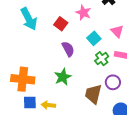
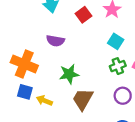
cyan square: (94, 38) -> (116, 41), turned -32
purple semicircle: (68, 49) -> (55, 41), moved, turned 112
brown trapezoid: (93, 94) -> (83, 99), moved

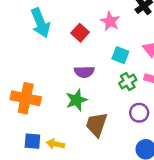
purple semicircle: (55, 41) -> (84, 72), moved
blue square: (25, 92) -> (32, 141), moved
yellow arrow: (44, 101) -> (55, 144), moved

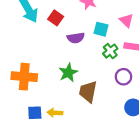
red square: (80, 33) -> (56, 18), moved
purple semicircle: (84, 72) -> (76, 38), moved

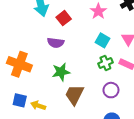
purple semicircle: (76, 38) -> (56, 43), moved

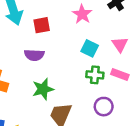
red square: (64, 18) -> (42, 25), turned 32
green cross: (105, 63) -> (95, 75), turned 32

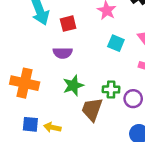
green cross: (95, 75) -> (111, 89), moved

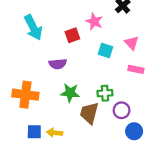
red square: (68, 24) -> (72, 35), moved
green star: (73, 86) -> (70, 93), turned 30
purple circle: (133, 99) -> (122, 110), moved

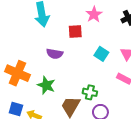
pink star: (94, 21) -> (94, 14), moved
green star: (70, 93) -> (46, 85), moved

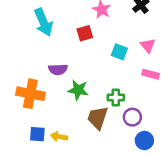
purple semicircle: (55, 54) -> (58, 69), moved
green star: (46, 85) -> (78, 90), moved

